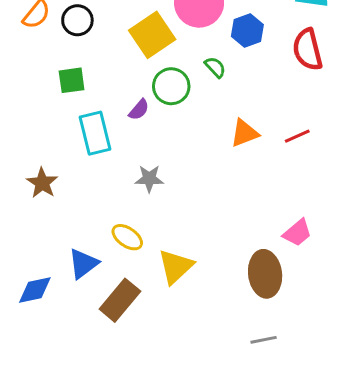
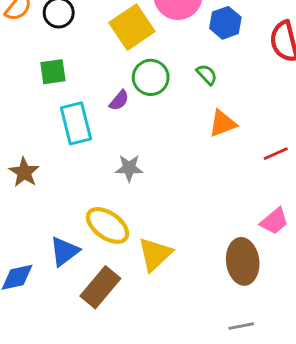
green semicircle: (215, 67) -> (207, 75), moved
red line: (297, 136) -> (276, 154), moved
yellow ellipse: (127, 237) -> (108, 225), size x1.4

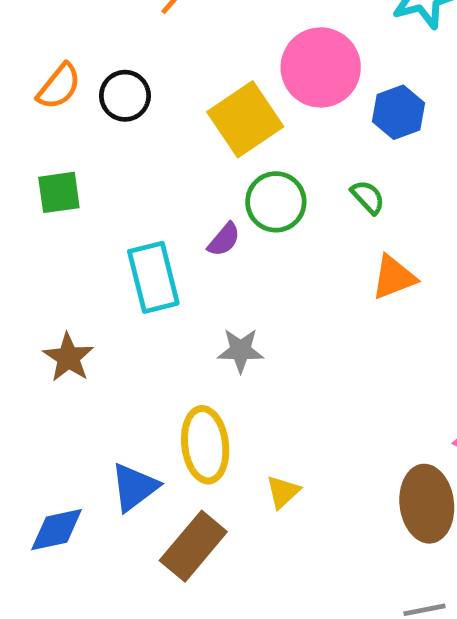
green square: (53, 72) -> (59, 192), moved
yellow ellipse: (108, 225) -> (205, 445), turned 48
yellow triangle: (155, 254) -> (283, 492), size x0.6

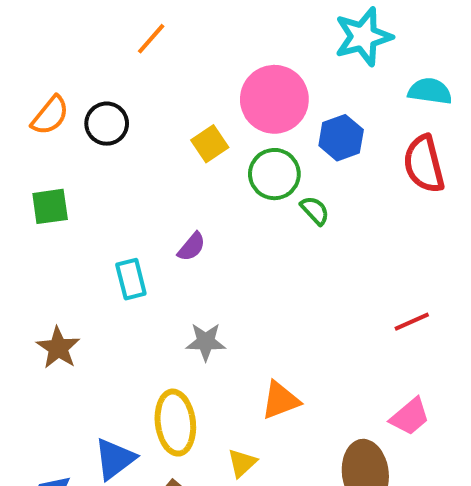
yellow square: (245, 119) -> (210, 144), size x0.6
green circle: (276, 202) -> (274, 174), moved
cyan rectangle: (153, 277) -> (131, 279), size x0.7
orange triangle: (394, 277) -> (280, 400), moved

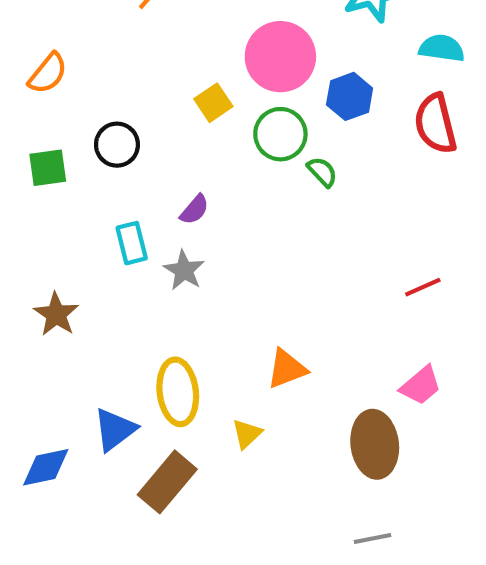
black circle: (107, 124) -> (117, 145), moved
gray star: (206, 342) -> (184, 270), moved, turned 30

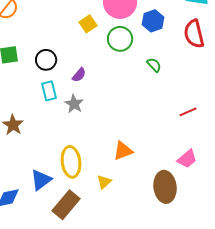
black circle: (117, 145) -> (46, 60), moved
green semicircle: (322, 172) -> (154, 65), moved

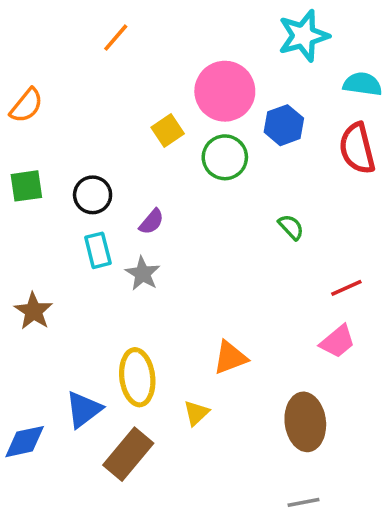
green semicircle: (154, 65) -> (291, 227), moved
pink trapezoid: (187, 159) -> (337, 341), moved

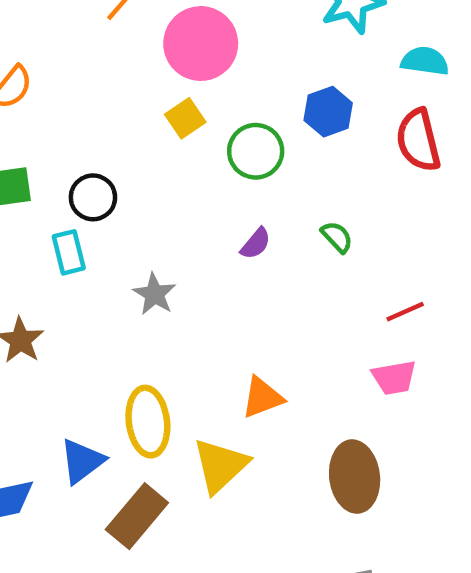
pink circle: (225, 91) -> (201, 44), moved
purple semicircle: (152, 222) -> (256, 244), moved
cyan rectangle: (98, 250) -> (69, 252), moved
pink trapezoid: (337, 341) -> (394, 378), turned 30
yellow triangle: (196, 413) -> (220, 466), size x1.8

